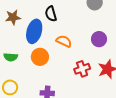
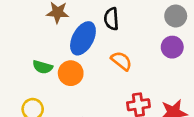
purple circle: (99, 39) -> (172, 47), moved
orange circle: (40, 57) -> (71, 73), moved

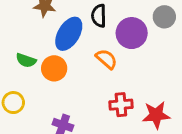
purple circle: (172, 47) -> (132, 33), moved, size x1.4

